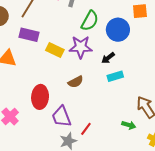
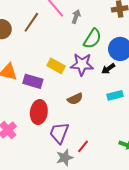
purple rectangle: (29, 35) -> (33, 81), moved
black arrow: (108, 58) -> (108, 69), moved
purple trapezoid: (61, 117) -> (59, 133), turned 40

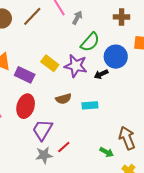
cyan rectangle: (115, 95) -> (90, 105), moved

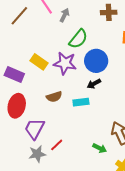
blue circle: (116, 57) -> (96, 61), moved
black arrow: (101, 74) -> (94, 84), moved

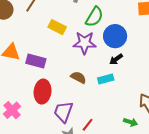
yellow rectangle: (39, 62) -> (57, 27), moved
brown semicircle: (54, 97) -> (78, 77), turned -126

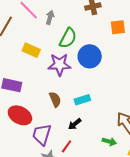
black arrow: (116, 59) -> (75, 124), moved
brown semicircle: (78, 77) -> (55, 99), turned 42
red ellipse: (43, 92) -> (20, 115), turned -65

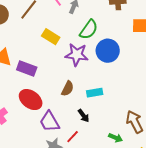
brown semicircle: (55, 99) -> (68, 89), turned 42
black arrow: (75, 124) -> (84, 116), turned -96
purple trapezoid: (42, 135) -> (50, 122), turned -55

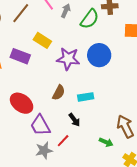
green semicircle: (89, 30) -> (90, 19), moved
purple rectangle: (27, 69) -> (20, 56), moved

